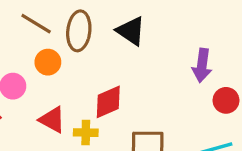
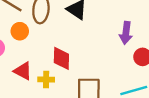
red diamond: (108, 102) -> (61, 58), turned -65

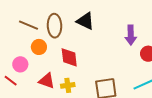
red diamond: (61, 58) -> (69, 57), moved

